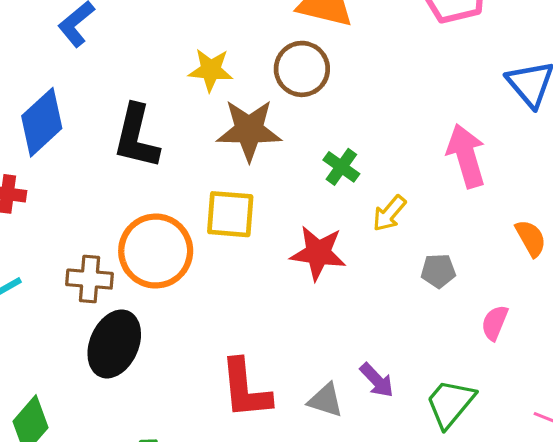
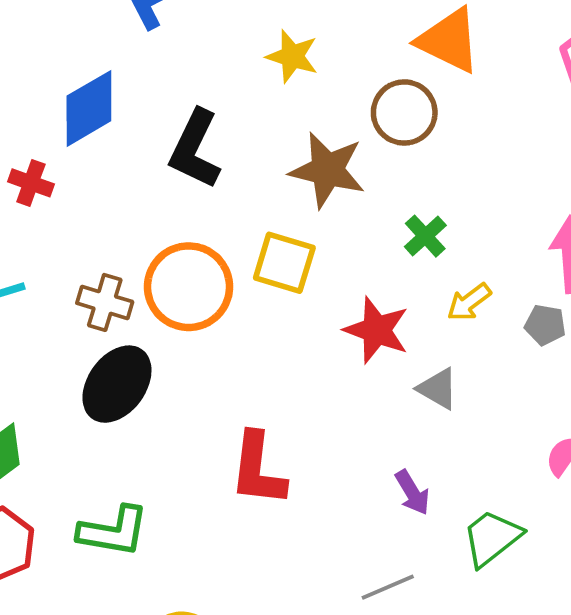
yellow star: (211, 70) -> (292, 56), moved
gray pentagon: (438, 271) -> (545, 325), moved
gray triangle: (325, 400) -> (438, 389), moved

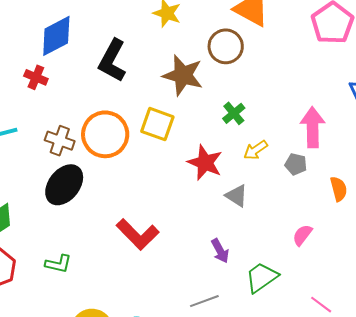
red cross: (31, 183) -> (36, 77), moved
red L-shape: (258, 469) -> (138, 234), turned -54
green L-shape: (113, 531) -> (58, 264), size x0.7

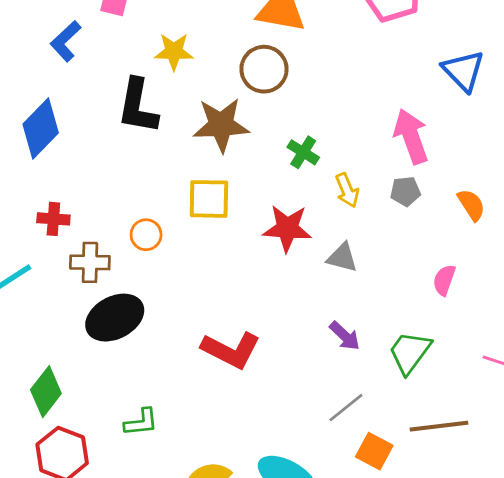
black L-shape: (112, 61) -> (138, 106), moved
red cross: (36, 77) -> (53, 219), moved
orange circle: (105, 134) -> (146, 235), size x0.5
yellow arrow: (256, 150) -> (347, 190), turned -60
black ellipse: (64, 185) -> (115, 318), turned 42

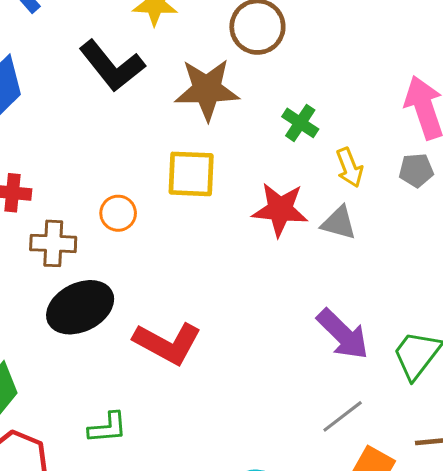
black L-shape: (138, 106) -> (112, 66), turned -50
gray triangle: (342, 258) -> (339, 223), moved
purple arrow: (345, 336) -> (343, 334), size x1.5
red L-shape: (231, 350) -> (168, 343), moved

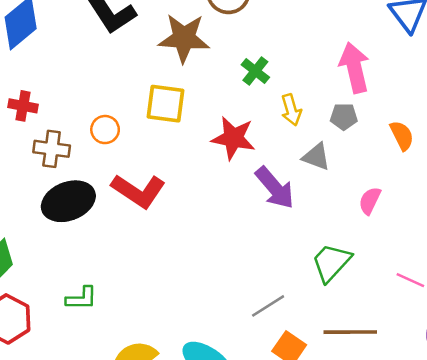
gray triangle: (339, 223) -> (316, 157), moved
purple arrow: (343, 334) -> (275, 188), moved
red L-shape: (168, 343) -> (138, 191), moved

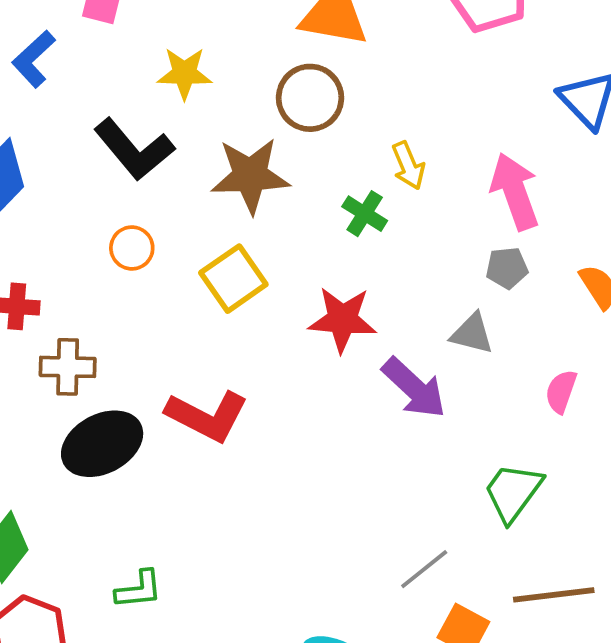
yellow square: (166, 104) -> (233, 279), turned -36
yellow arrow: (291, 110) -> (408, 166), moved
orange circle: (105, 130) -> (132, 248), moved

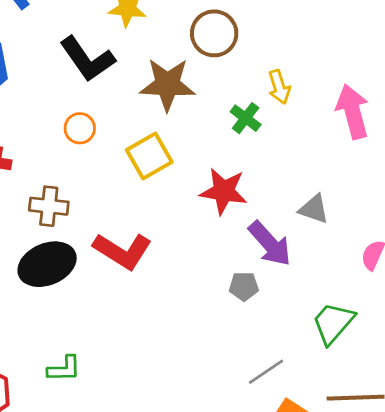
gray pentagon: (507, 268) -> (244, 286), moved
brown cross: (68, 367) -> (49, 206), moved

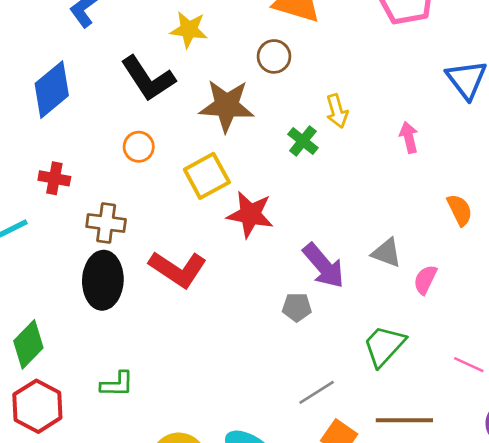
brown circle: (214, 33) -> (274, 56), size x0.7
pink arrow: (353, 112) -> (409, 137), size x0.6
red star: (224, 191) -> (250, 214), moved
gray triangle: (314, 209) -> (387, 253), moved
black ellipse: (47, 264) -> (103, 280), turned -66

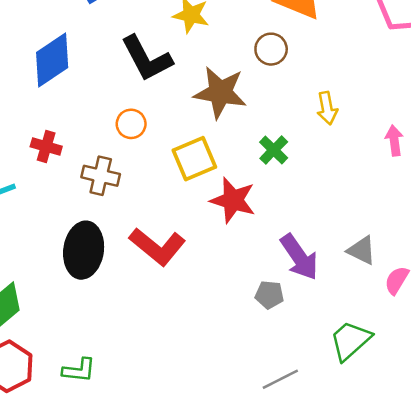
green cross: (303, 141) -> (274, 150), moved
brown cross: (106, 223) -> (101, 176), moved
green L-shape: (117, 384) -> (79, 370), moved

